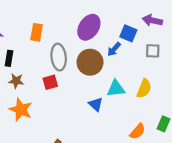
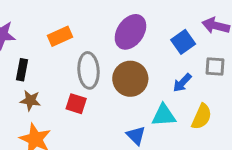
orange rectangle: (37, 32) -> (60, 36), turned 54
blue square: (128, 33) -> (183, 42), turned 30
blue arrow: (114, 49) -> (182, 83), moved
red square: (50, 82) -> (76, 104), turned 32

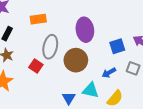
purple ellipse: (130, 32) -> (85, 30), turned -60

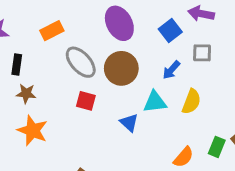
gray ellipse: (50, 47) -> (81, 62), turned -35
red square: (36, 66) -> (86, 101), moved

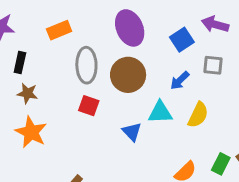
gray ellipse: (81, 62) -> (86, 65), turned 36

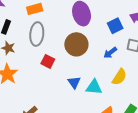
gray ellipse: (86, 65) -> (37, 34), moved
cyan triangle: (160, 112) -> (94, 87), moved

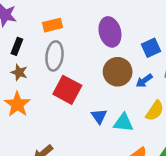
brown circle: (76, 44) -> (118, 72), moved
red square: (48, 61) -> (67, 90), size x1.6

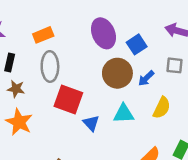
blue square: (151, 48) -> (137, 44), moved
blue triangle: (99, 116) -> (91, 123), moved
cyan triangle: (123, 123) -> (124, 114), moved

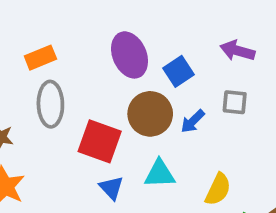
red square: (68, 100) -> (100, 141), moved
yellow semicircle: (162, 108) -> (218, 189), moved

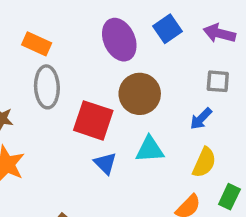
orange rectangle: (40, 58) -> (37, 44), turned 48
blue square: (179, 71) -> (168, 29), moved
blue arrow: (193, 121) -> (201, 119), moved

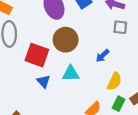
gray square: (218, 81) -> (120, 27), moved
yellow semicircle: (204, 162) -> (114, 81), moved

